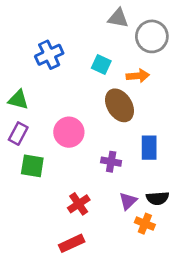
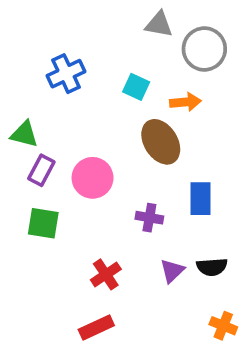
purple rectangle: (18, 134) -> (41, 170), moved
orange cross: (145, 224) -> (223, 326), moved

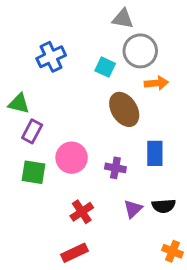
gray circle: (204, 49) -> (140, 51), moved
orange arrow: (185, 102) -> (156, 83), moved
pink circle: (93, 178) -> (72, 158), moved

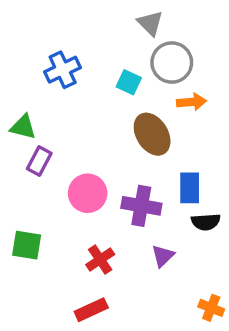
gray triangle: (123, 19) -> (150, 23), turned 35
purple cross: (115, 168) -> (141, 206), size x1.5
green square: (34, 172) -> (27, 245), moved
black semicircle: (164, 206) -> (206, 222), moved

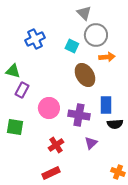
green square: (27, 245) -> (15, 127), moved

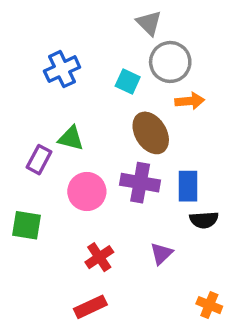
green triangle: (13, 71) -> (71, 138), moved
purple cross: (79, 115) -> (140, 183), moved

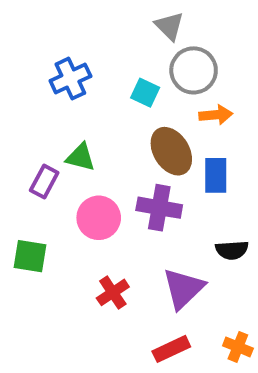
blue rectangle: (188, 186) -> (216, 175), moved
purple triangle: (161, 254) -> (183, 288), size x1.6
red rectangle: (90, 307) -> (171, 349), moved

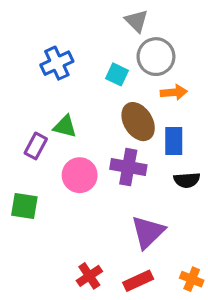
black semicircle: (232, 250) -> (187, 180), moved
red cross: (113, 292) -> (89, 276), moved

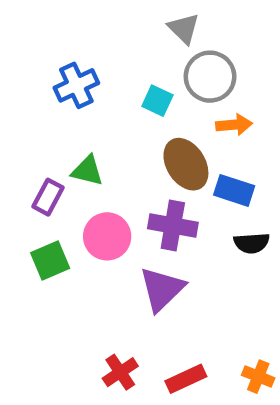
blue rectangle: (174, 141) -> (234, 190), turned -72
green square: (24, 206) -> (50, 261), moved, turned -32
purple triangle: (148, 232) -> (162, 289), moved

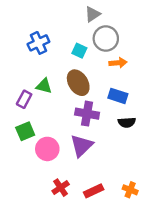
gray triangle: (184, 28) -> (93, 14), turned 42
brown ellipse: (186, 164) -> (78, 83), moved
pink circle: (107, 236) -> (47, 149), moved

